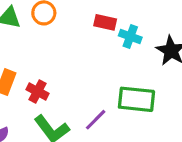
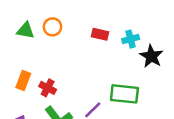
cyan cross: (130, 36) -> (131, 39), moved, turned -35

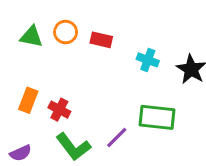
red rectangle: (100, 34) -> (101, 40), moved
cyan cross: (131, 39) -> (148, 60), moved, turned 35

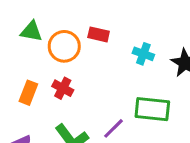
orange circle: (66, 32) -> (64, 46), moved, size x1.4
red cross: (59, 110) -> (63, 88), moved

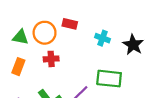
green triangle: (31, 31) -> (21, 37), moved
red cross: (63, 88) -> (51, 59), moved, turned -32

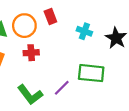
red rectangle: (70, 24) -> (50, 17), turned 56

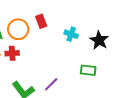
red cross: (31, 53) -> (12, 53), moved
green rectangle: (91, 73) -> (88, 70), moved, size x0.7

